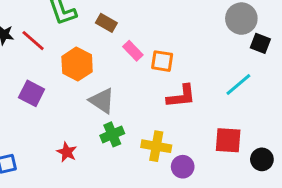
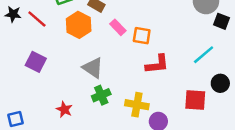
orange hexagon: (77, 64) -> (79, 25), moved
black circle: (262, 159) -> (220, 83), moved

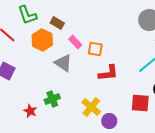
gray triangle: (93, 68) -> (63, 63), moved
green cross: (101, 95) -> (52, 99), moved
yellow cross: (137, 105) -> (91, 107), turned 30

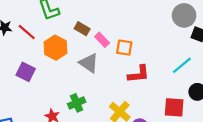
brown rectangle: (57, 23) -> (82, 29), moved
orange hexagon: (42, 40) -> (56, 48), moved

